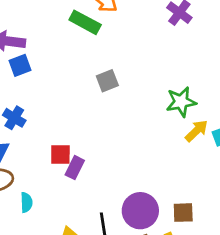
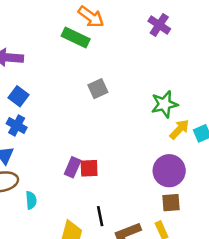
blue square: (20, 65) -> (18, 96), moved, turned -30
red square: (60, 155) -> (89, 168), moved
purple circle: (140, 211) -> (169, 171), moved

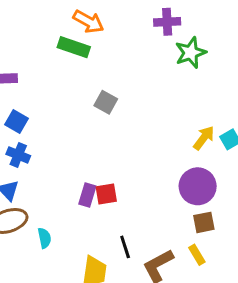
purple cross: (159, 25) -> (167, 22), turned -30
gray square: (98, 89) -> (106, 102), turned -30
green star: (164, 104) -> (191, 53), moved

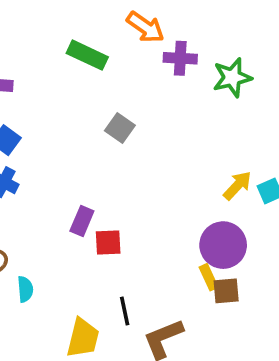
orange arrow: (88, 22) -> (145, 27), moved
purple cross: (167, 22) -> (180, 58), moved
purple rectangle: (87, 195) -> (82, 221), moved
yellow rectangle: (197, 255) -> (209, 277), moved

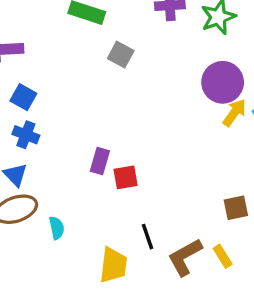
gray square: (120, 128) -> (121, 55), moved
purple circle: (223, 245) -> (223, 82), moved
yellow rectangle: (209, 277) -> (223, 256), moved

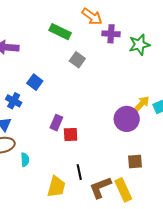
purple circle: (223, 82) -> (127, 119), moved
blue square: (23, 97) -> (35, 82), moved
yellow rectangle: (223, 256) -> (123, 190), size x1.6

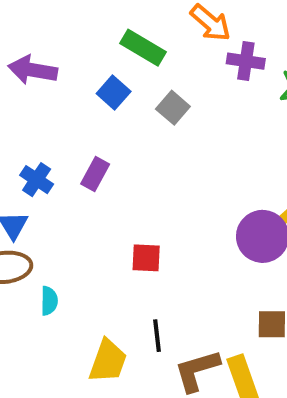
blue square: (35, 82) -> (114, 93), moved
purple rectangle: (56, 123) -> (95, 174), moved

